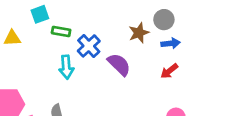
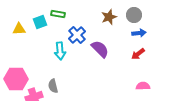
cyan square: (40, 14) -> (40, 22), moved
green rectangle: (61, 31) -> (58, 14), moved
brown star: (139, 33) -> (109, 17), moved

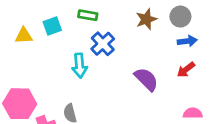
green rectangle: (58, 14) -> (88, 15), moved
purple semicircle: (100, 49) -> (146, 79), moved

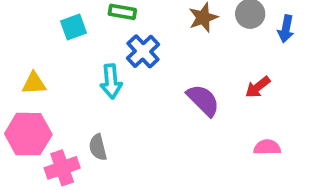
yellow triangle: (24, 36) -> (34, 83), moved
blue arrow: (187, 41) -> (286, 29), moved, turned 108

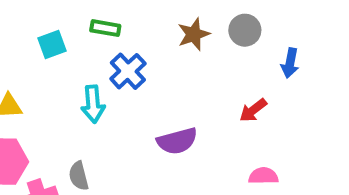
blue arrow: (286, 29) -> (290, 63), moved
purple semicircle: (203, 100) -> (177, 141), moved, turned 120

